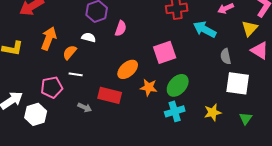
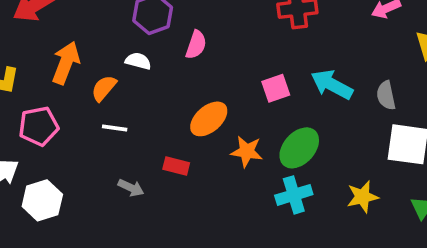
cyan arrow: (205, 29) -> (332, 85), moved
pink square: (165, 52) -> (276, 88), size x0.7
pink pentagon: (52, 87) -> (39, 126), moved
red rectangle: (110, 95) -> (176, 166), size x0.6

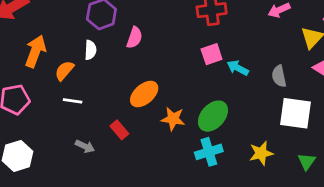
white semicircle: (138, 61) -> (90, 50), turned 78
cyan arrow: (332, 85) -> (238, 68), size x0.7
pink square: (276, 88) -> (212, 54), moved
red rectangle: (176, 166) -> (119, 130), turned 36

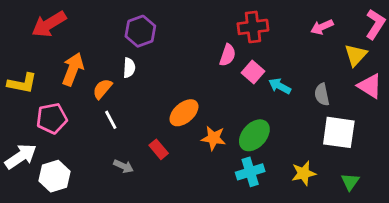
pink semicircle: (134, 38) -> (228, 55), moved
pink square: (212, 54) -> (253, 72), turned -30
white line: (73, 101) -> (111, 120), turned 54

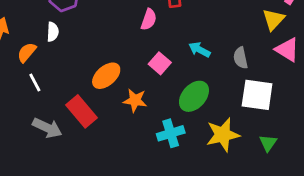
pink square: (253, 72) -> (160, 63), moved
green ellipse: (254, 135) -> (194, 96), moved
red rectangle: (159, 149) -> (82, 111), size x1.6
gray arrow: (123, 166) -> (47, 128), size x1.5
yellow star: (304, 173) -> (223, 135), size x1.4

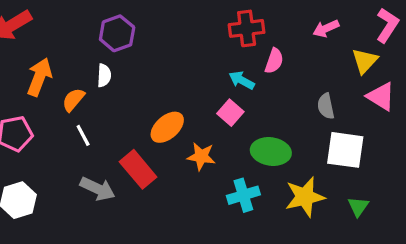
pink semicircle: (149, 19) -> (274, 61), moved
cyan arrow: (199, 50) -> (242, 80), moved
green ellipse: (194, 96) -> (271, 152), turned 56

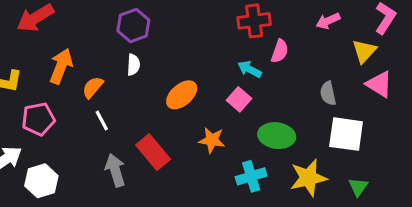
white semicircle: (104, 75) -> (133, 65), moved
orange ellipse: (167, 127) -> (182, 95), moved
gray arrow: (98, 189) -> (115, 170), turned -132

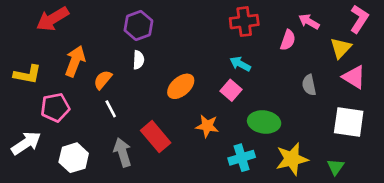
pink arrow: (328, 21) -> (309, 22), turned 54
pink semicircle: (280, 51) -> (288, 40), moved
white square: (346, 134) -> (349, 122), moved
white hexagon: (41, 181) -> (74, 158), moved

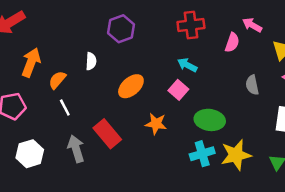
purple hexagon: (138, 26) -> (121, 29), moved
cyan cross: (242, 158) -> (202, 154), moved

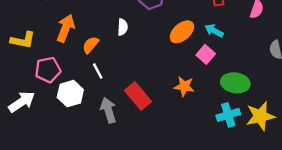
orange ellipse: (131, 86) -> (182, 32), moved
white hexagon: (30, 154) -> (70, 94), moved

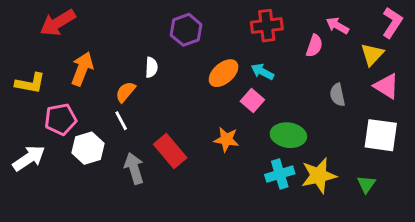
orange semicircle: (91, 45) -> (125, 92), moved

